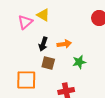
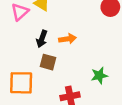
green star: (79, 62) -> (99, 75), moved

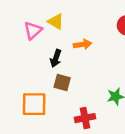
orange arrow: (68, 39) -> (82, 44), moved

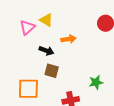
black arrow: (56, 58) -> (46, 51), turned -88

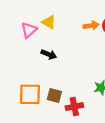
orange arrow: (69, 39) -> (91, 26), moved
brown square: (52, 71) -> (54, 95), moved

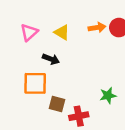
yellow triangle: (49, 22) -> (62, 32), moved
orange square: (30, 94) -> (35, 83), moved

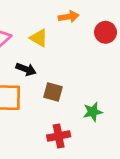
orange arrow: (97, 28) -> (69, 17), moved
brown square: (57, 104) -> (53, 92), moved

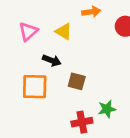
green star: (93, 112) -> (107, 109), moved

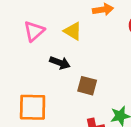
orange square: (35, 87) -> (33, 107), moved

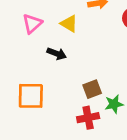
brown square: (87, 86) -> (92, 89), moved, turned -36

